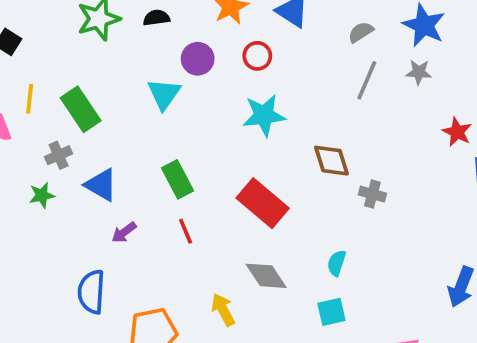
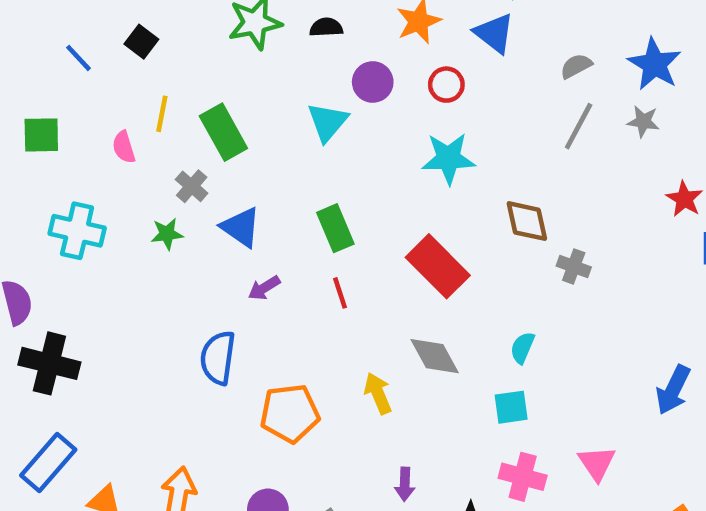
gray cross: (59, 155) -> (192, 186), turned -30

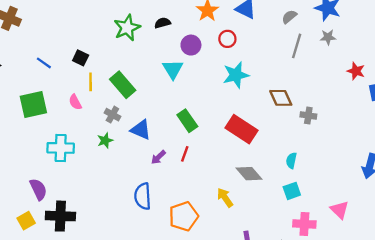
black square: (141, 42) -> (81, 58), moved
green square: (41, 135) -> (33, 105), size x1.4
red line: (340, 293) -> (185, 154), moved, turned 49

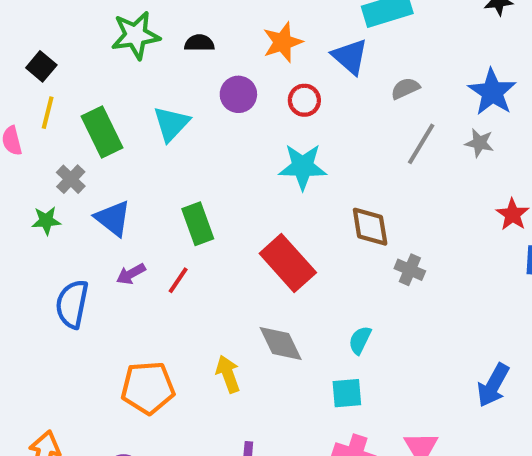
gray semicircle: (289, 17) -> (405, 88), moved
cyan triangle: (173, 69) -> (171, 124), moved
blue semicircle: (143, 196) -> (72, 304), moved

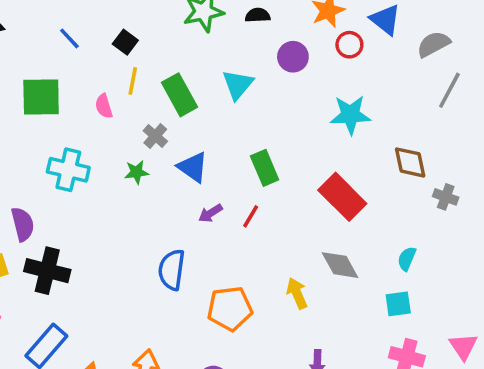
gray semicircle: (405, 88) -> (434, 44), size x1.4
red circle: (304, 100) -> (349, 45), moved
blue semicircle: (72, 304) -> (172, 270), moved

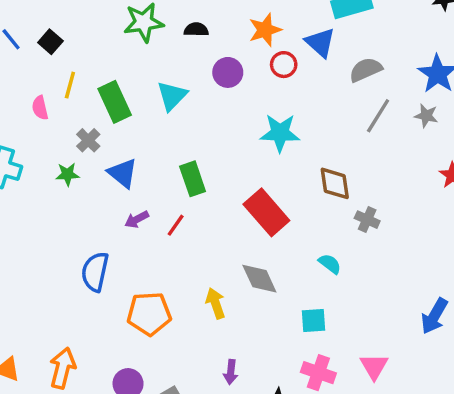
black square: (125, 42) -> (50, 42), moved
cyan semicircle: (407, 259) -> (330, 264), moved, turned 100

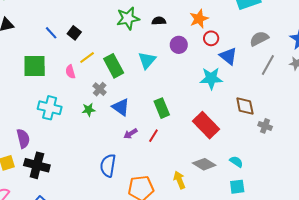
blue triangle: (320, 43) -> (228, 56), moved
yellow line: (70, 85) -> (87, 58), turned 42
cyan semicircle: (330, 264) -> (236, 162), moved
gray diamond: (259, 279) -> (204, 164), turned -30

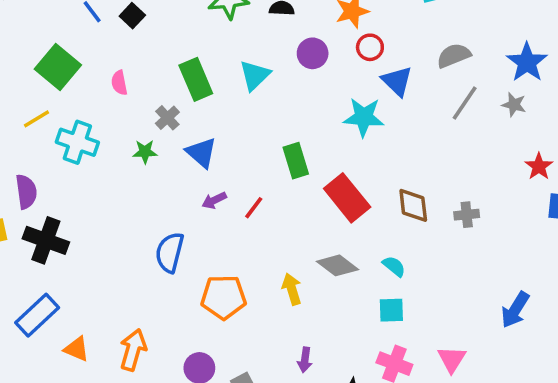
yellow line: (87, 58) -> (36, 119), moved
green square: (35, 66) -> (58, 67), turned 35
brown diamond: (245, 106) -> (413, 205), moved
green rectangle: (162, 108) -> (296, 161), moved
gray cross: (265, 126) -> (467, 215), moved, turned -32

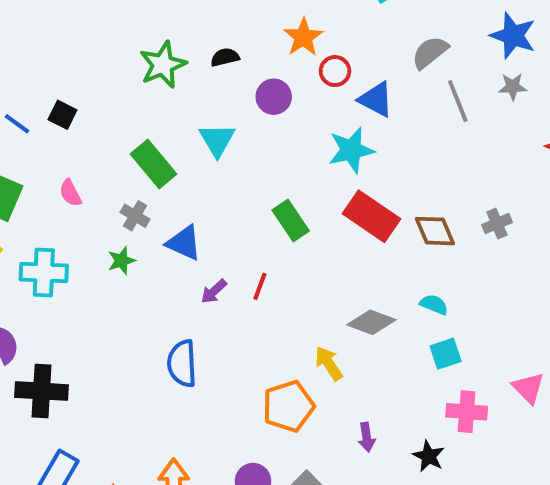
gray line: (465, 103) -> (458, 101), turned -39
red rectangle: (347, 198) -> (371, 216), moved
orange pentagon: (224, 297) -> (288, 406), moved

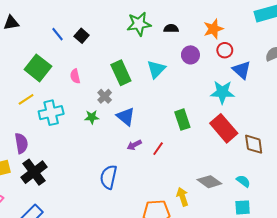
cyan cross: (44, 273) -> (51, 113), turned -30
black cross: (42, 391) -> (34, 172), turned 35

